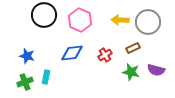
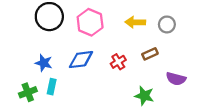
gray circle: (148, 22) -> (167, 24), size x0.6
blue star: (27, 56) -> (44, 63), moved
green star: (131, 72) -> (144, 96), moved

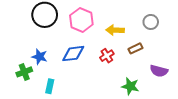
yellow arrow: (135, 22) -> (115, 30), moved
cyan rectangle: (52, 87) -> (50, 86), moved
green cross: (28, 92) -> (24, 72), moved

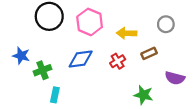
blue star: (40, 57) -> (21, 56), moved
green cross: (24, 72) -> (42, 70), moved

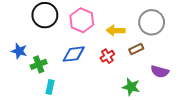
gray circle: (166, 24) -> (152, 22), size x1.6

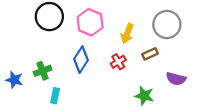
yellow arrow: (116, 31) -> (127, 34), turned -72
blue star: (19, 51) -> (14, 80), moved
blue diamond: (74, 54) -> (81, 60), turned -50

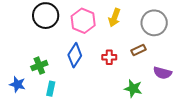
yellow arrow: (127, 34) -> (114, 18), moved
red cross: (118, 62) -> (109, 57), turned 32
blue star: (14, 80) -> (17, 84), moved

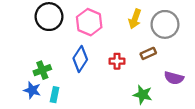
yellow arrow: (114, 18) -> (135, 19), moved
blue star: (17, 84) -> (32, 90), moved

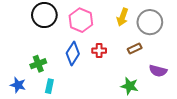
red cross: (117, 61) -> (99, 51), moved
blue star: (32, 90) -> (18, 85), moved

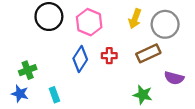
brown rectangle: (135, 48) -> (148, 53), size x1.5
green cross: (38, 64) -> (28, 70), moved
cyan rectangle: (49, 86) -> (54, 95), turned -32

